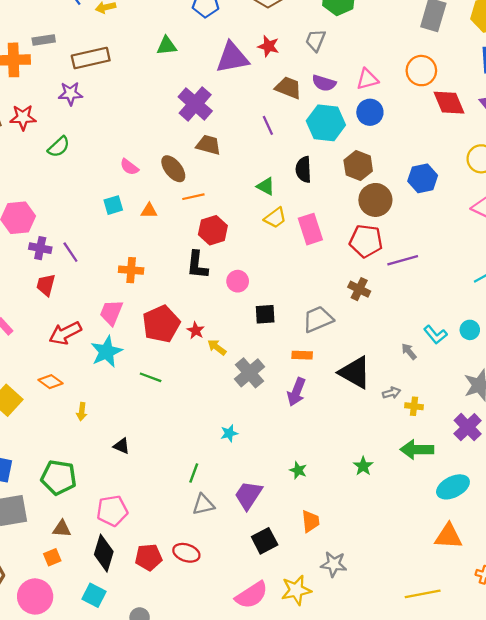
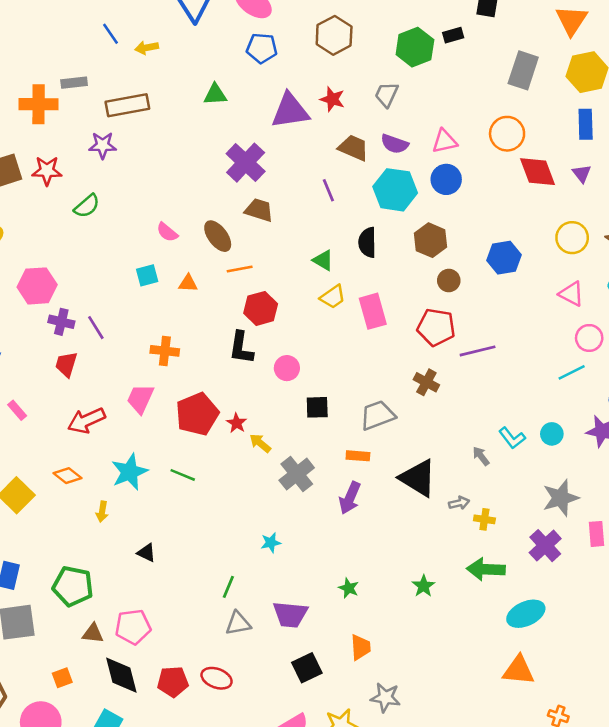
brown circle: (375, 200) -> (449, 281), size x0.6
cyan star: (107, 352) -> (129, 472), moved
purple trapezoid: (248, 495) -> (290, 615), turned -120
brown triangle: (62, 529) -> (93, 633), moved
black diamond: (104, 553) -> (121, 675), turned -33

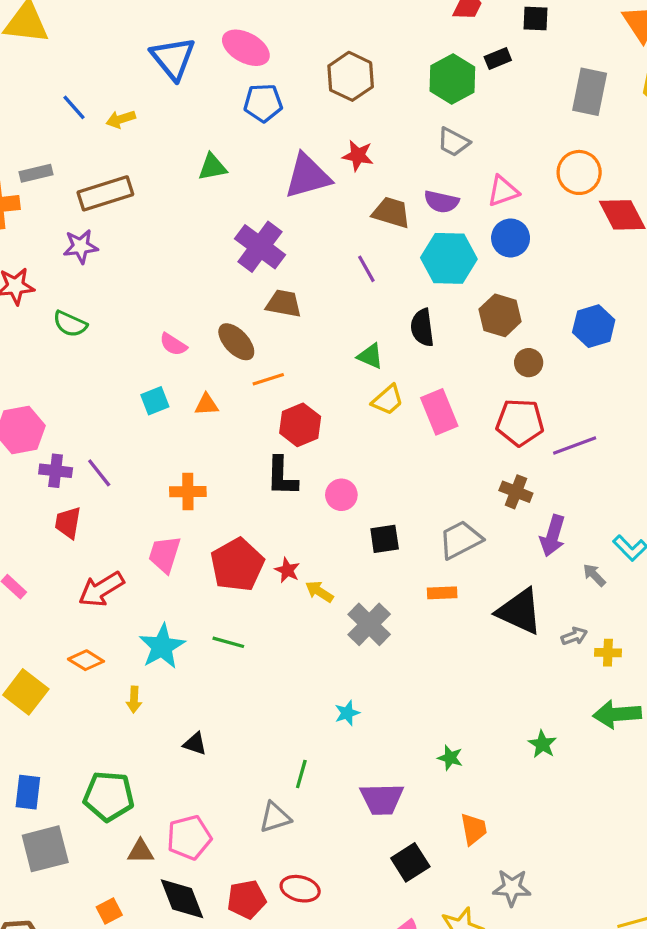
gray trapezoid: (387, 94) -> (453, 142), moved, turned -80
green semicircle: (87, 206) -> (70, 324), turned 72
purple arrow: (350, 498) -> (553, 536), moved
gray triangle: (238, 623) -> (275, 817), moved

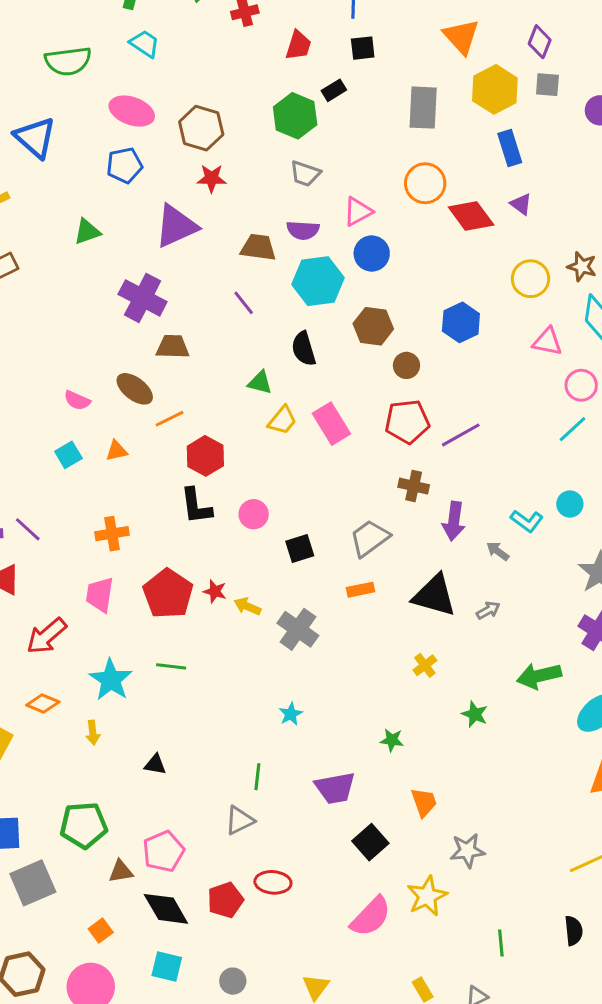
pink ellipse: (246, 48) -> (132, 111), moved
red star: (358, 156) -> (212, 178), moved
yellow cross: (608, 653) -> (425, 665), moved, turned -30

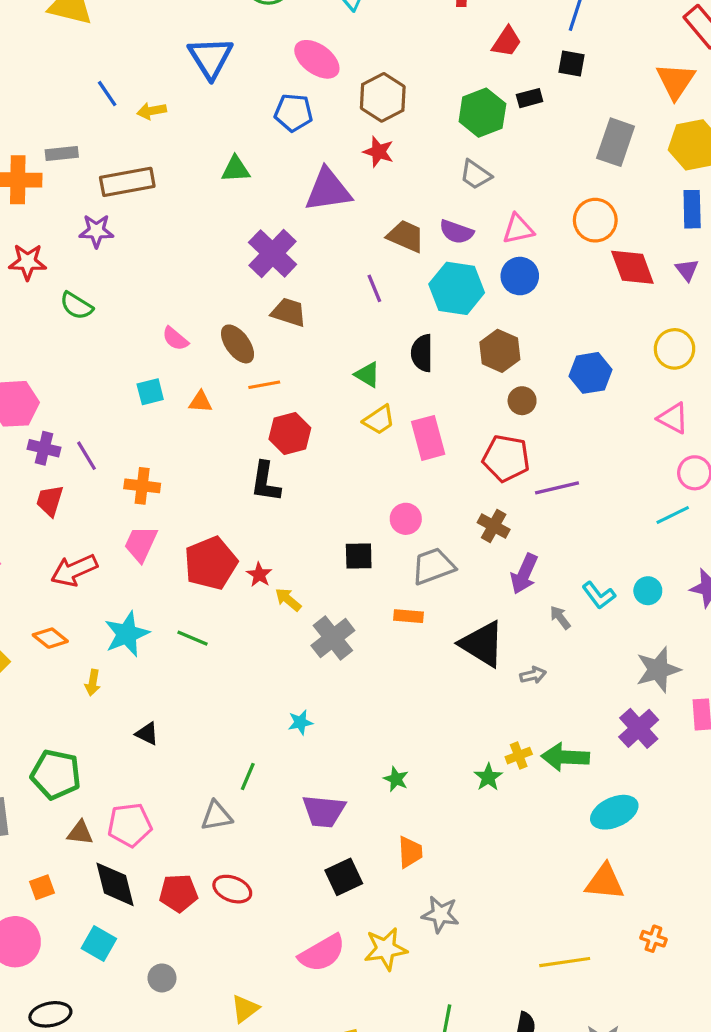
pink circle: (254, 514) -> (406, 519), moved
orange cross: (112, 534) -> (142, 486), moved
yellow cross: (425, 665) -> (519, 756), moved

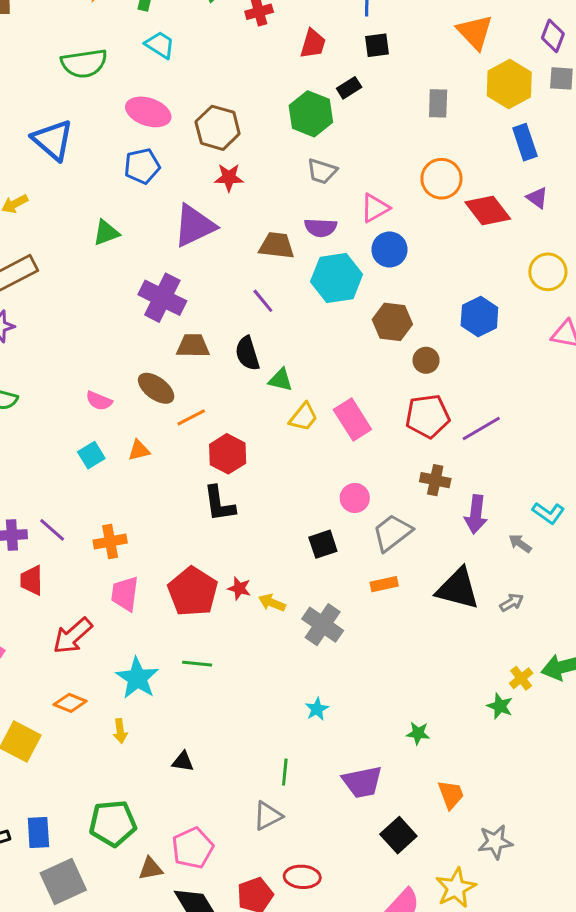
gray rectangle: (616, 142) -> (438, 103), size x0.7
black semicircle: (422, 353) -> (247, 353), moved

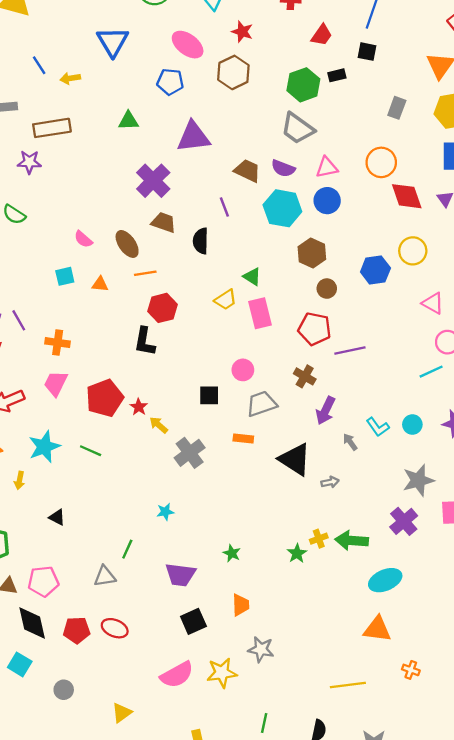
gray trapezoid: (322, 171) -> (298, 128), size x1.5
red star: (229, 177) -> (242, 32), moved
yellow circle: (548, 272) -> (413, 251), moved
green triangle: (281, 380) -> (252, 277), moved

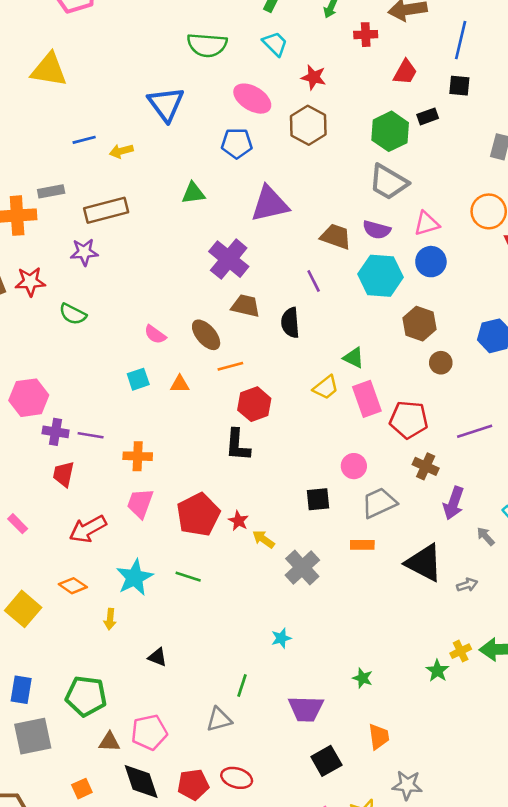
blue line: (39, 65) -> (84, 140), turned -66
purple line: (19, 320) -> (91, 435), turned -45
red pentagon: (315, 329) -> (409, 420), moved

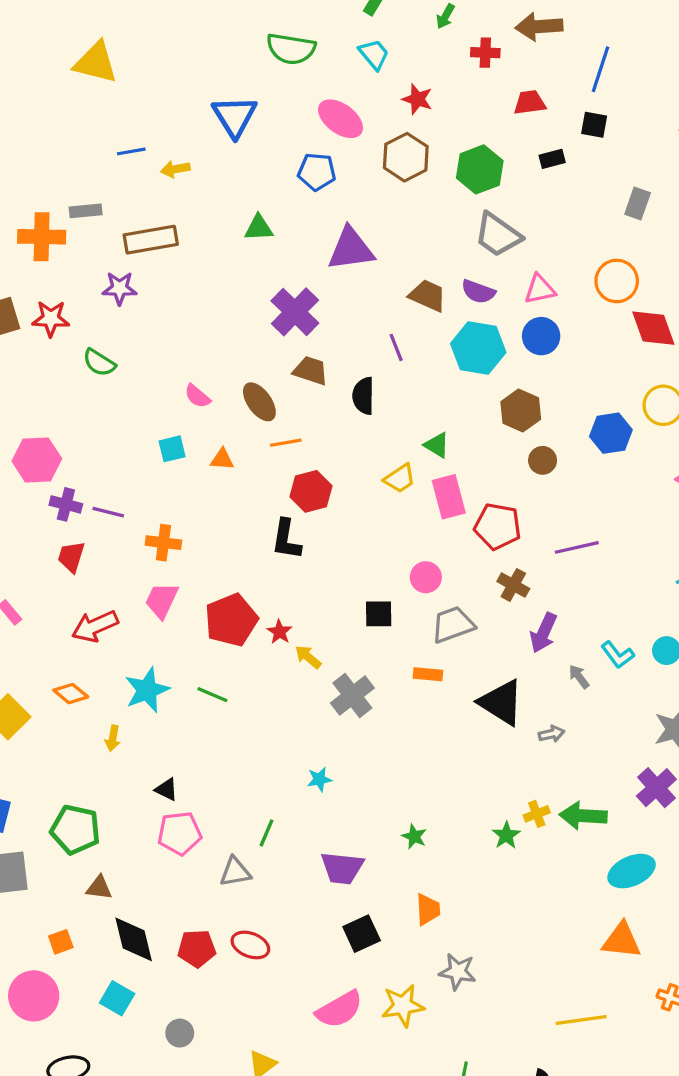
red trapezoid: (405, 72) -> (530, 103), turned -132
green hexagon: (390, 131) -> (480, 169), moved
pink pentagon: (149, 732) -> (180, 833), moved

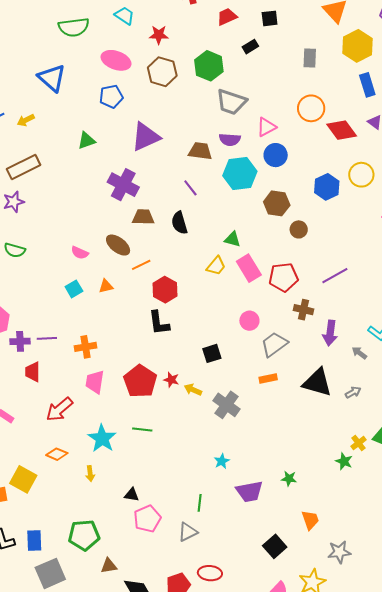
blue hexagon: (611, 433) -> (327, 187), moved
black square: (379, 614) -> (212, 353), moved
purple trapezoid: (342, 868) -> (249, 491), moved

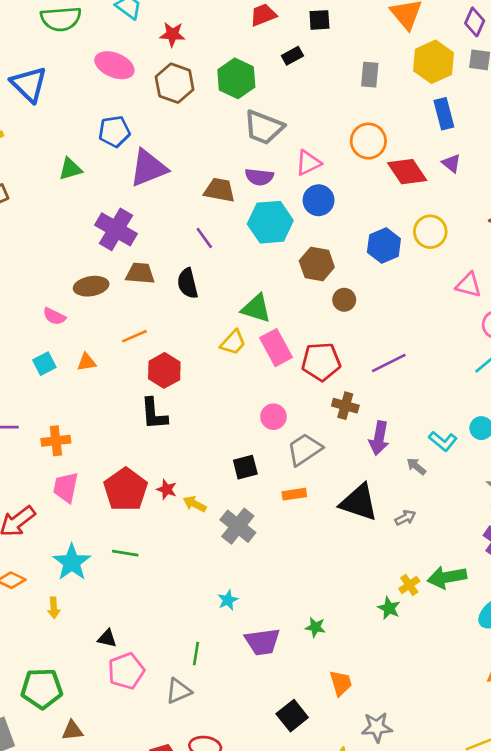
blue pentagon: (111, 96) -> (114, 131), moved
green triangle: (232, 239) -> (256, 308), size x1.4
brown ellipse: (118, 245) -> (91, 286), moved, turned -50
black square: (212, 353) -> (245, 467), moved

